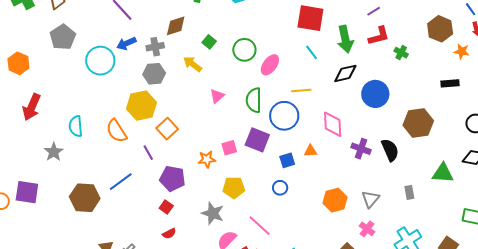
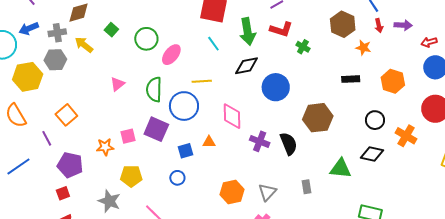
red L-shape: (379, 36) -> (281, 29), turned 30
yellow arrow: (193, 64) -> (84, 45), moved
yellow hexagon: (141, 106) -> (28, 77), moved
red square: (166, 207) -> (63, 193), turned 32

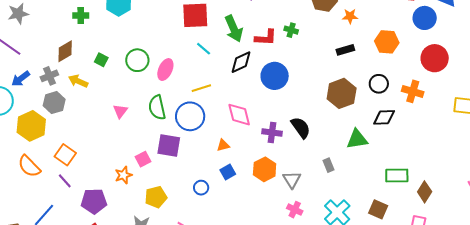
red L-shape: (281, 29) -> (266, 38), moved
orange square: (66, 115) -> (65, 155), moved
brown hexagon: (318, 118) -> (342, 93), moved
blue square: (185, 151) -> (228, 172), moved
orange hexagon: (232, 192) -> (265, 169), moved

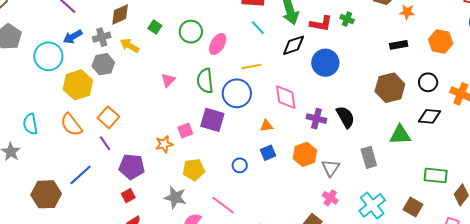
gray rectangle: (328, 165) -> (369, 157), size x1.5

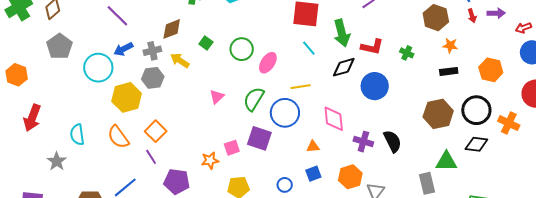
orange star: (407, 12) -> (450, 45), moved
green cross: (347, 19) -> (407, 53), moved
green semicircle: (205, 81) -> (254, 99), turned 35
black circle: (428, 82) -> (476, 110), size x1.5
gray rectangle: (369, 157) -> (427, 183), moved

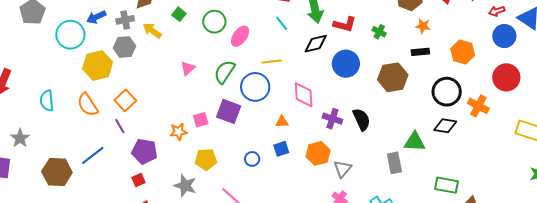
brown hexagon: (438, 114) -> (393, 77), moved
gray star: (57, 161) -> (20, 138), moved

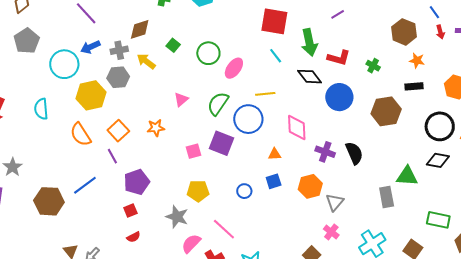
black diamond: (316, 44) -> (309, 77), turned 65
cyan semicircle: (47, 101) -> (41, 109), moved
orange star: (178, 132) -> (156, 128), moved
purple pentagon: (144, 151) -> (137, 182), turned -30

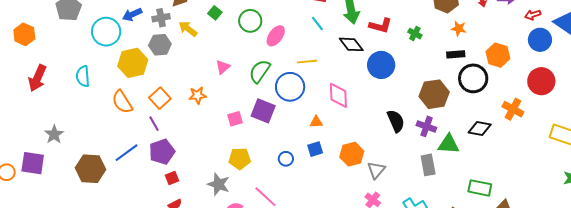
brown hexagon: (386, 111) -> (434, 94), moved
black circle: (440, 126) -> (473, 78), moved
purple cross: (325, 152) -> (426, 126), moved
purple pentagon: (137, 182) -> (162, 152), moved

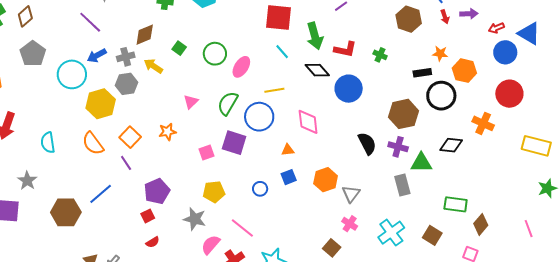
orange star: (459, 29) -> (440, 54), moved
cyan semicircle: (83, 76) -> (48, 142), moved
purple pentagon: (162, 152) -> (157, 191), moved

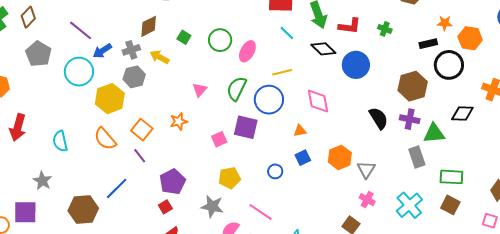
purple line: (90, 22) -> (81, 30), moved
green rectangle: (456, 204) -> (451, 177), moved

